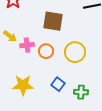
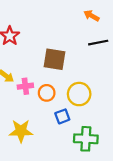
blue square: (58, 84) -> (62, 116), moved, turned 32
green cross: (81, 92) -> (86, 139), size x1.5

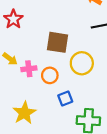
yellow circle: (79, 94) -> (82, 63), moved
yellow star: (21, 131) -> (24, 113), turned -30

